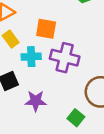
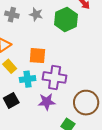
purple star: (36, 101) -> (47, 102), moved

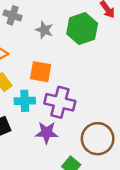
gray star: (36, 14) -> (44, 30), moved

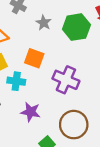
purple cross: (60, 102) -> (66, 80), moved

